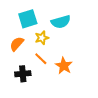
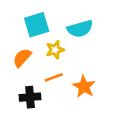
orange line: (41, 59) -> (54, 77), turned -64

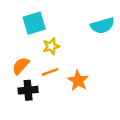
cyan semicircle: (80, 29) -> (102, 26), moved
orange semicircle: (22, 58) -> (21, 66), moved

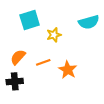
yellow star: (51, 46) -> (54, 35), moved
black cross: (28, 90) -> (15, 81), moved

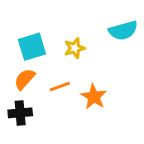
cyan square: (30, 20) -> (32, 47), moved

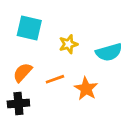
cyan semicircle: (123, 30) -> (109, 52), moved
cyan square: (32, 47) -> (29, 28), moved, turned 30

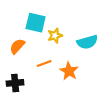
cyan square: (29, 28) -> (36, 23), moved
orange semicircle: (23, 72) -> (17, 46), moved

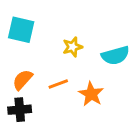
cyan square: (36, 23) -> (21, 30), moved
orange semicircle: (17, 46) -> (23, 80), moved

